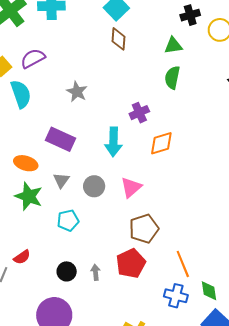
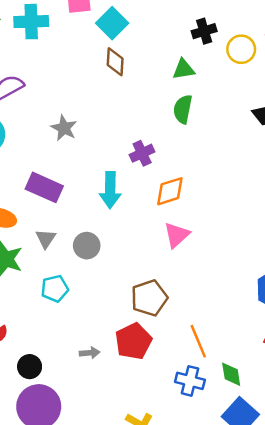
pink triangle: (131, 187) -> (177, 235), moved
black circle: (67, 271) -> (30, 367), moved
gray arrow: (96, 272) -> (90, 353), turned 91

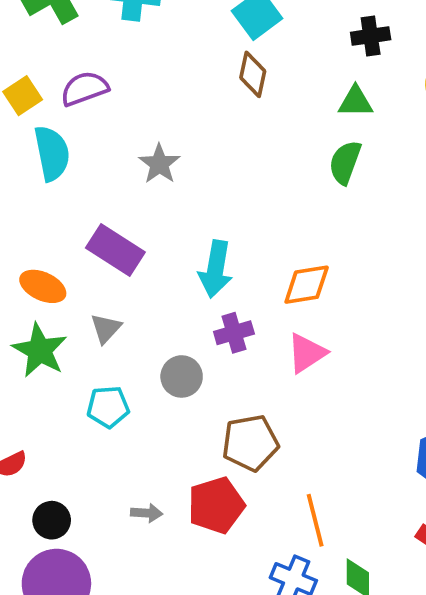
black cross: (204, 31) -> (371, 36), moved
purple cross: (142, 153) -> (234, 333), moved
gray circle: (87, 246) -> (182, 376), moved

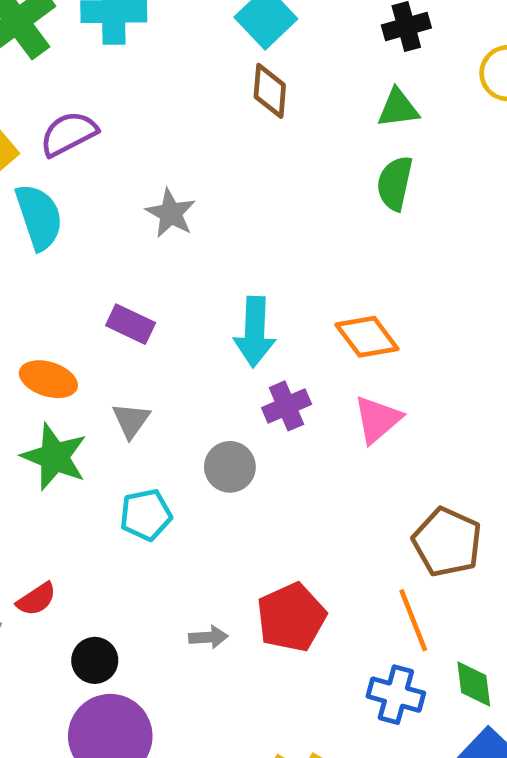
purple rectangle: (115, 250) -> (131, 324), size x0.7
orange diamond: (307, 285) -> (367, 337), turned 69
brown pentagon: (250, 443) -> (447, 542), moved, turned -30

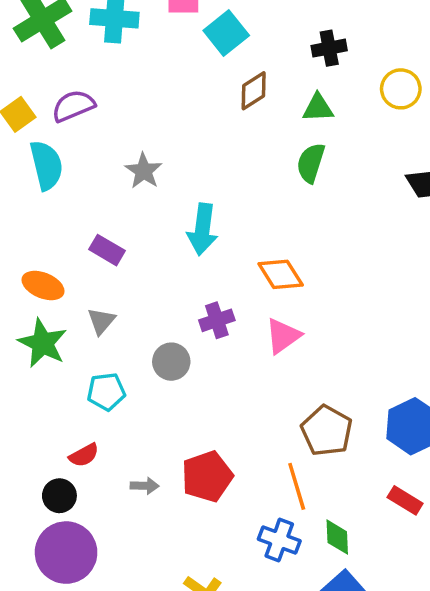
brown diamond: (270, 91) -> (254, 91), moved, turned 48
cyan arrow: (255, 332) -> (202, 229), moved
red semicircle: (36, 599) -> (84, 455), moved

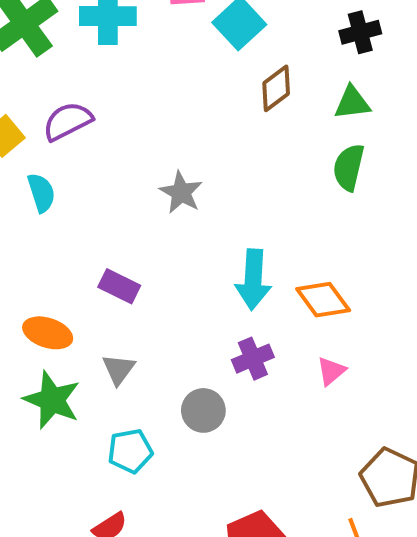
cyan semicircle: (46, 165) -> (41, 193), size x0.7
gray star: (144, 171) -> (181, 192), moved
cyan arrow: (202, 229) -> (253, 280), moved
pink triangle: (283, 336) -> (331, 371), size x0.7

